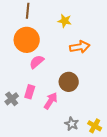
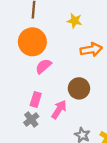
gray cross: (12, 99) -> (31, 119), moved

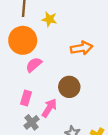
yellow star: (75, 21) -> (49, 19), moved
gray cross: (31, 119) -> (32, 122), moved

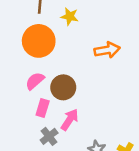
pink semicircle: (34, 65) -> (35, 81), moved
brown circle: (69, 87) -> (63, 87), moved

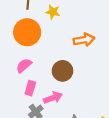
brown circle: (63, 87) -> (63, 71), moved
pink arrow: (70, 120) -> (53, 98), turned 36

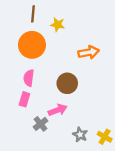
pink semicircle: (24, 66) -> (29, 78), turned -42
pink rectangle: (30, 88) -> (24, 99), moved

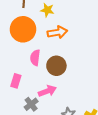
orange arrow: (89, 52) -> (57, 32), moved
pink semicircle: (29, 78) -> (35, 58), moved

